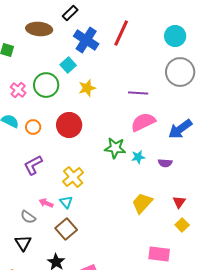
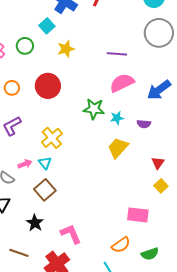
green circle: (46, 85) -> (25, 46), size x0.7
pink arrow: (46, 203) -> (25, 164), turned 136
yellow trapezoid: (142, 203) -> (118, 148), moved

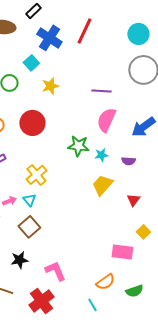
pink semicircle: (122, 83) -> (106, 120), turned -40
red triangle: (158, 163) -> (133, 200), moved
yellow square: (161, 186) -> (143, 232), moved
black star: (35, 223) -> (19, 260), turned 30

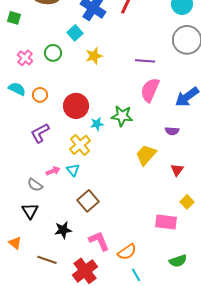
red circle: (32, 123) -> (76, 106), moved
cyan star: (101, 155) -> (97, 124), moved
brown square: (29, 227) -> (88, 201), moved
orange semicircle: (105, 282) -> (127, 252), moved

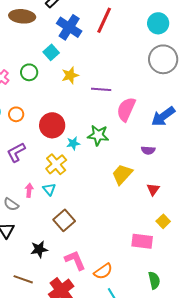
purple line: (145, 61) -> (101, 89), moved
pink arrow: (53, 171) -> (29, 190), turned -64
green semicircle: (178, 261) -> (154, 280), turned -84

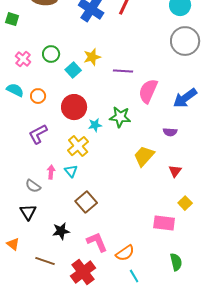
cyan square: (51, 52) -> (73, 70), moved

